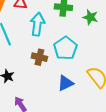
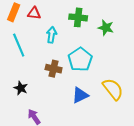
cyan arrow: (37, 24) -> (52, 35), size x0.7

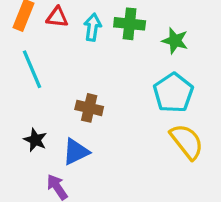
cyan arrow: (52, 35) -> (93, 27), moved
cyan pentagon: (80, 59) -> (173, 93), moved
blue triangle: (80, 95) -> (76, 152), moved

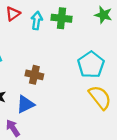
red triangle: (57, 17) -> (13, 14), turned -42
green star: (175, 41) -> (103, 15), moved

